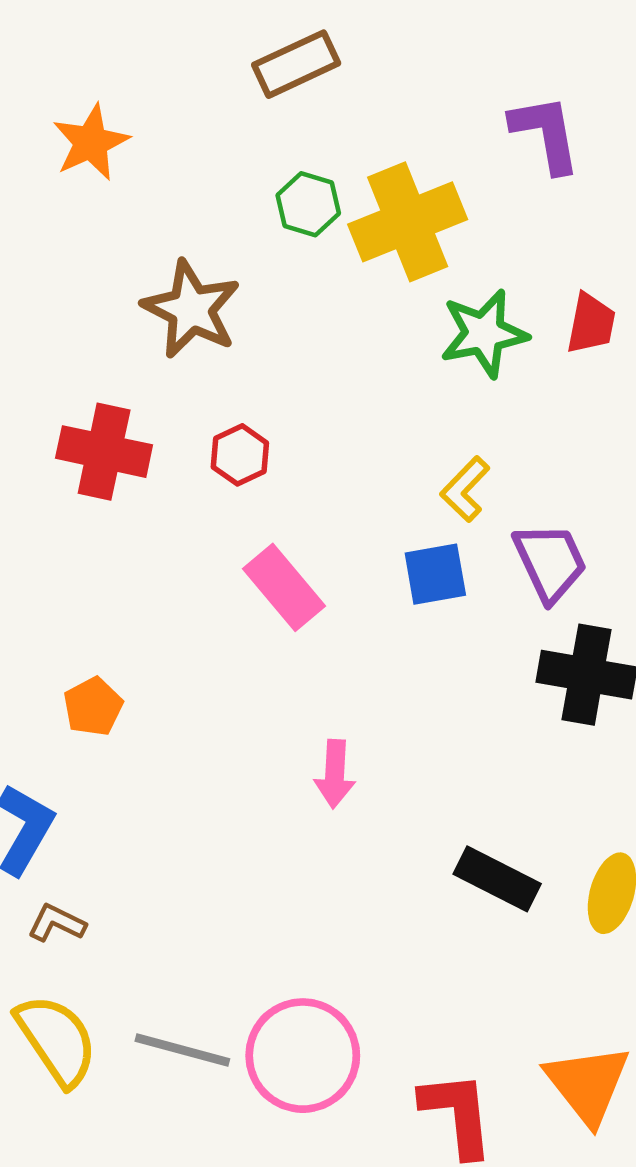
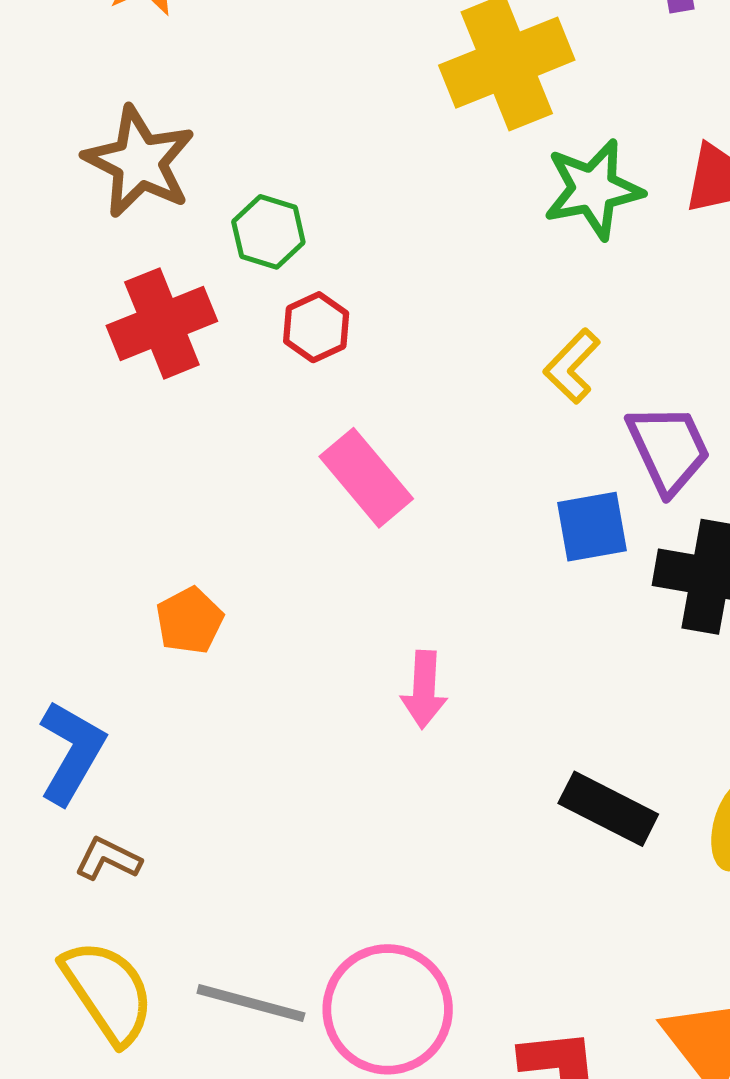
green hexagon: (308, 204) -> (268, 232), moved
brown star: (191, 309) -> (139, 162), moved
red cross: (104, 452) -> (162, 323), turned -34
blue square: (435, 574) -> (592, 527), moved
orange pentagon: (93, 707) -> (189, 621), moved

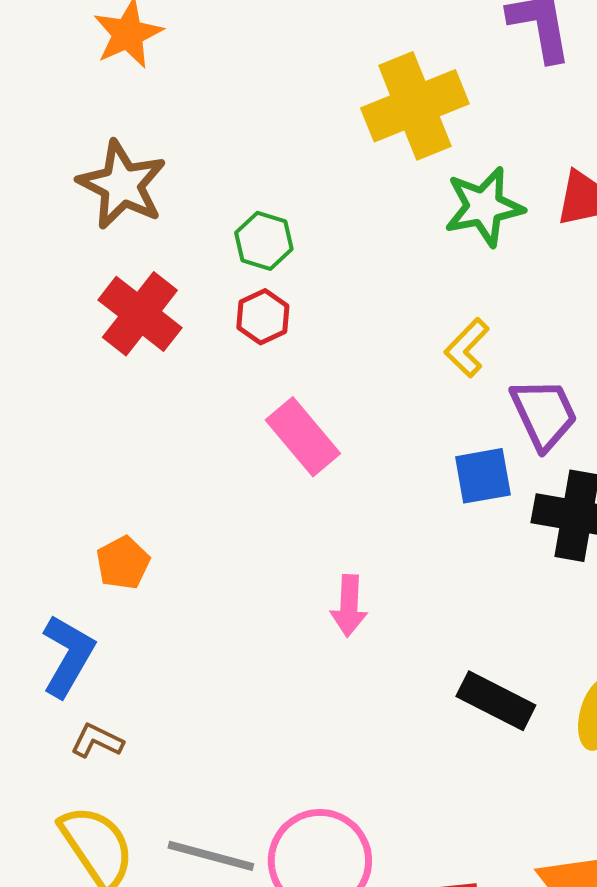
green hexagon: (268, 232) -> (264, 241), moved
red cross: (162, 323) -> (140, 314), turned -30
orange pentagon: (189, 621) -> (123, 563), moved

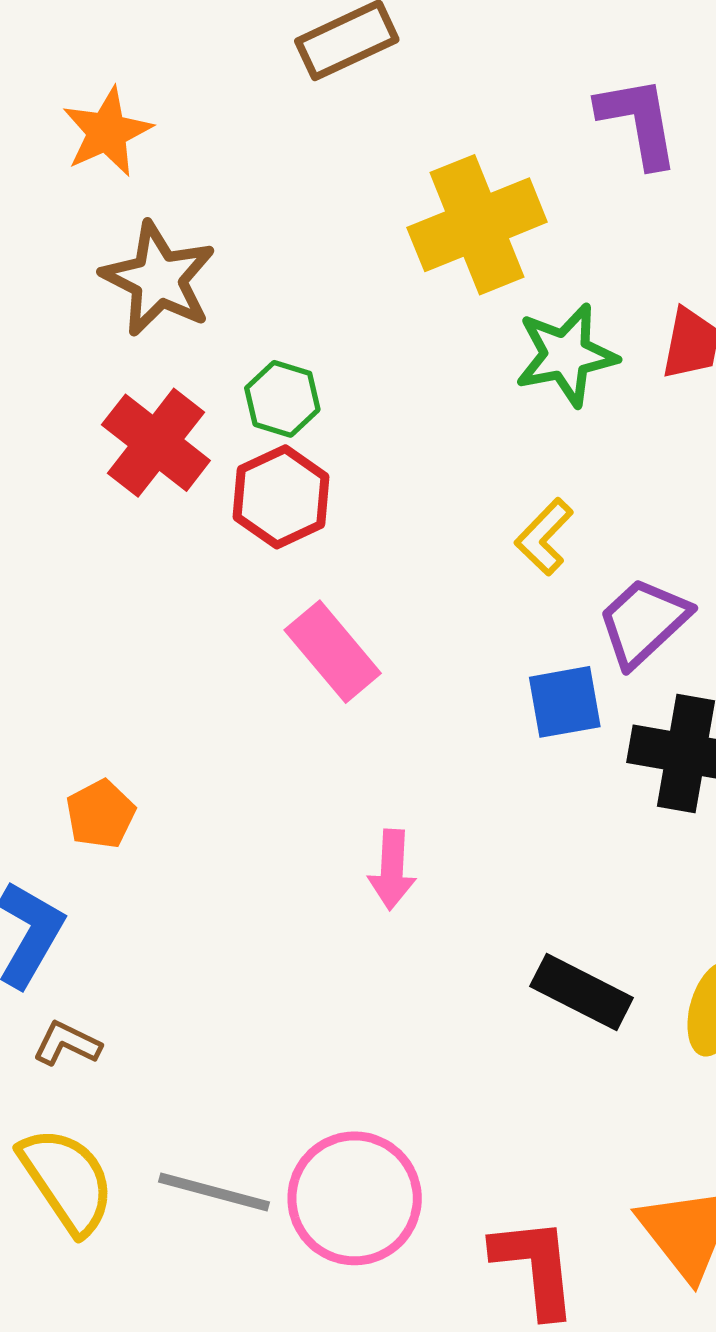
brown star: (122, 185) -> (159, 279), moved
red cross: (140, 314) -> (156, 443), moved
red hexagon: (263, 317) -> (281, 497), size x1.4
purple trapezoid: (544, 414) -> (643, 622), turned -108

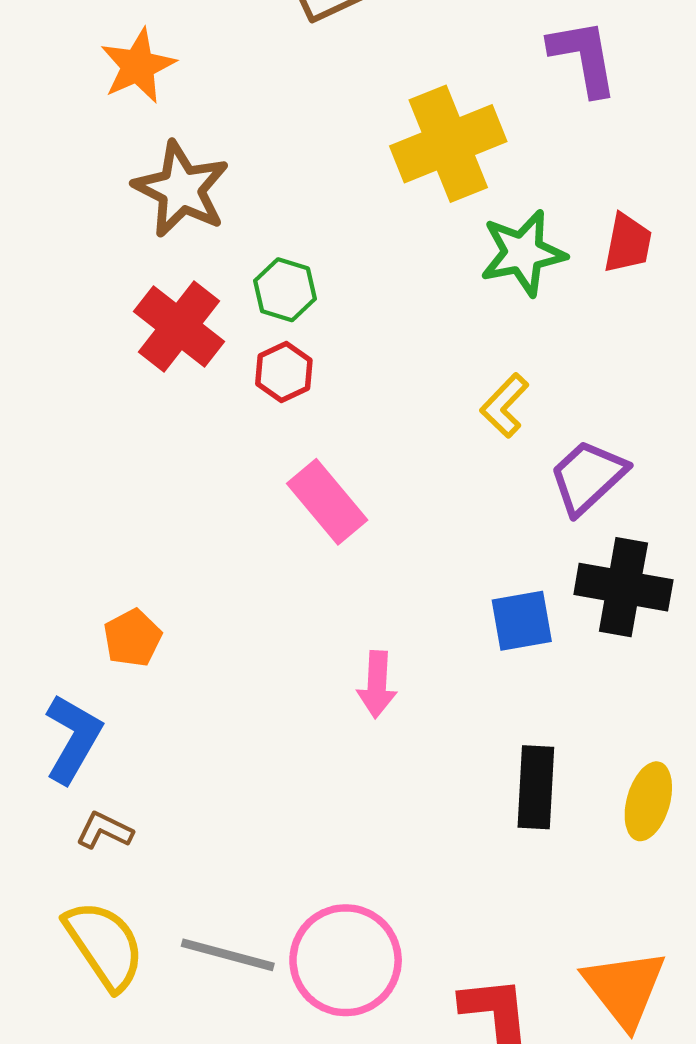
red hexagon: (281, 497) -> (284, 372), size x0.7
blue square: (565, 702) -> (522, 621), moved
black rectangle: (582, 992) -> (536, 787), turned 66

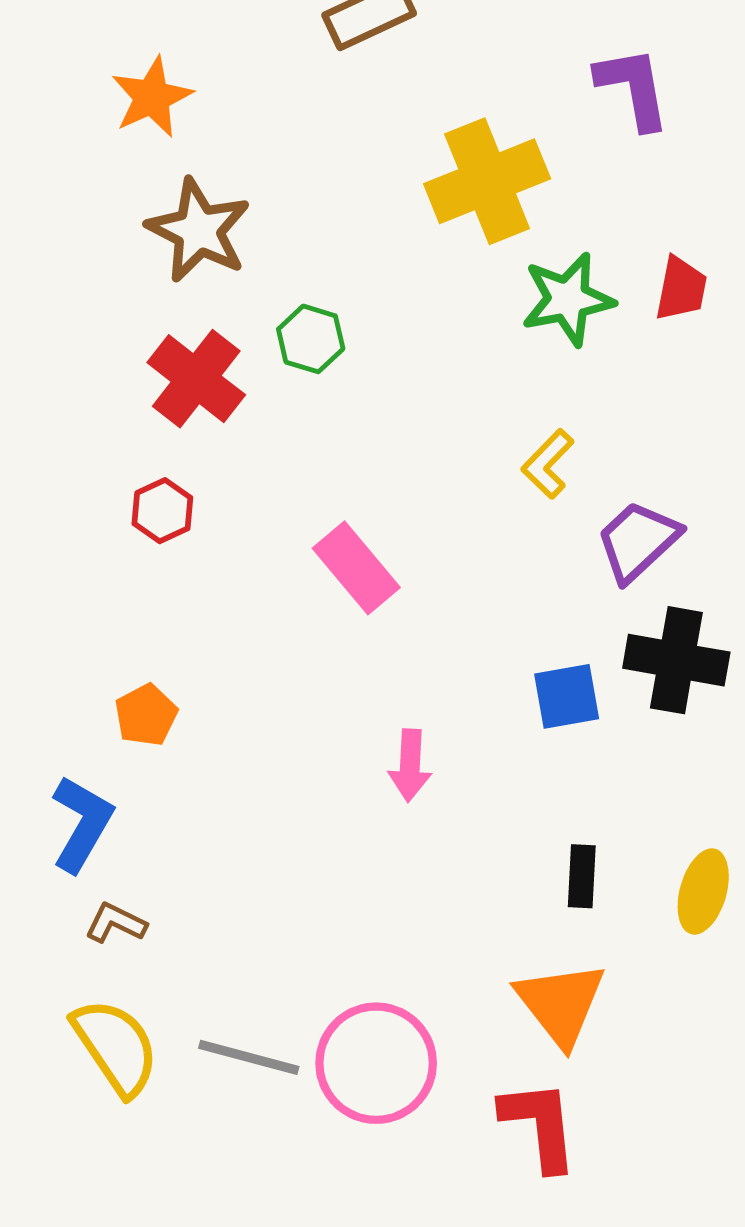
red hexagon: (284, 372) -> (162, 511), moved
black rectangle: (536, 787) -> (582, 876), size x0.7
orange triangle: (625, 988) -> (561, 1004), moved

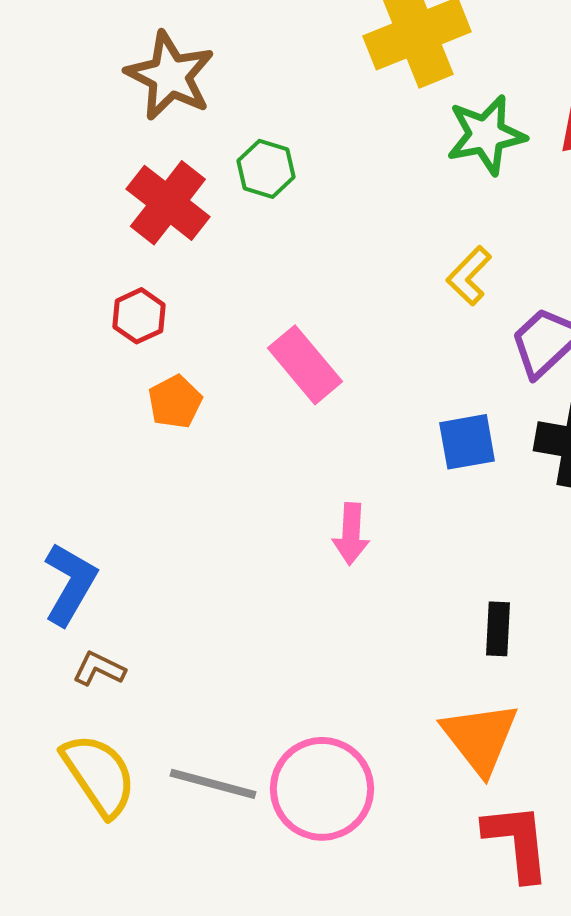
blue square: (567, 696) -> (467, 442), moved
orange pentagon: (146, 715) -> (175, 402), moved
red L-shape: (540, 1125) -> (517, 842), moved

